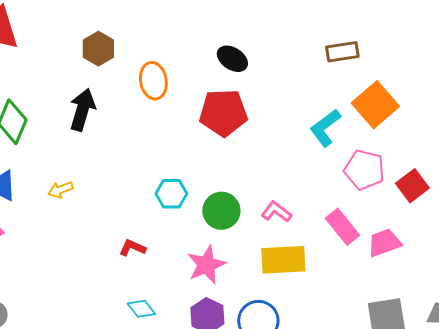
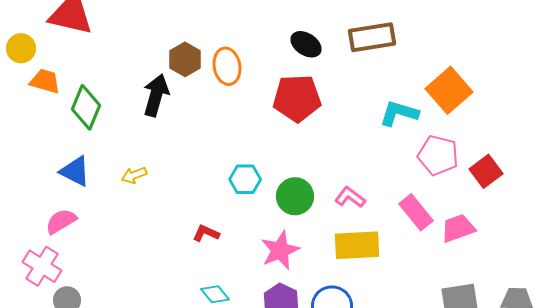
brown hexagon: (98, 49) -> (185, 59), moved
brown rectangle: (342, 52) -> (372, 37), moved, size x1.4
cyan L-shape: (325, 128) -> (399, 113), turned 54

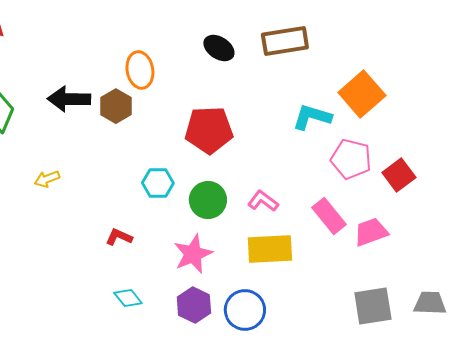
brown hexagon: (185, 59) -> (116, 106), moved
black arrow: (156, 95) -> (69, 99), turned -105
red pentagon: (297, 98) -> (209, 130), moved

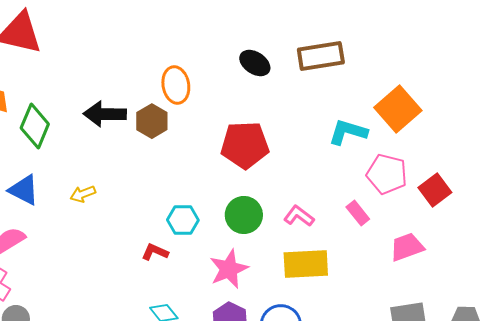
cyan hexagon: (158, 183) -> (183, 220), moved
pink rectangle: (329, 216) -> (358, 213), moved, size x0.7

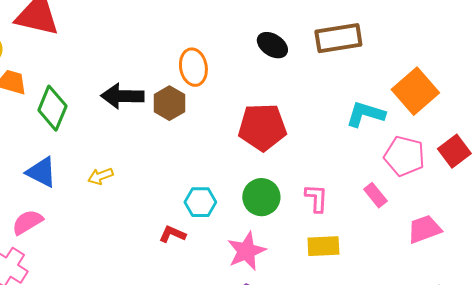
red square: (435, 190) -> (454, 151), moved
pink L-shape: (299, 216) -> (316, 198), turned 56
yellow rectangle: (306, 264) -> (323, 246), size x0.7

